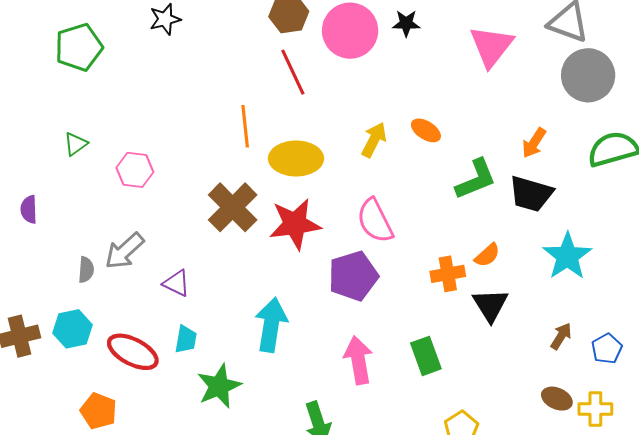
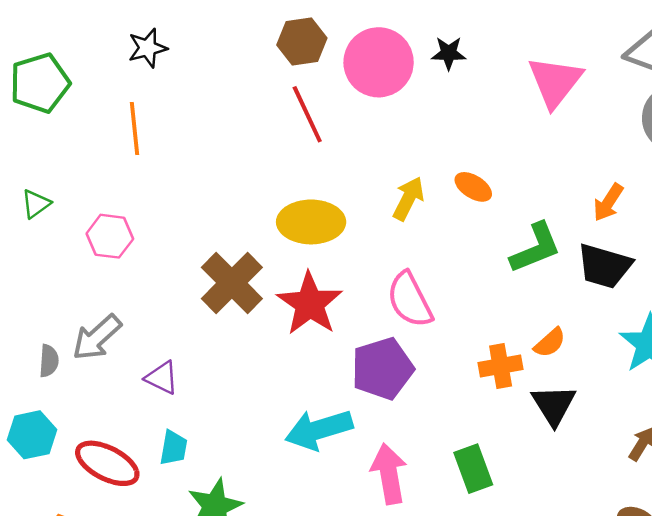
orange line: (245, 126) -> (135, 128), moved
red star: (295, 224) -> (310, 304), turned -30
cyan arrow: (271, 325) -> (319, 430), moved, turned -116

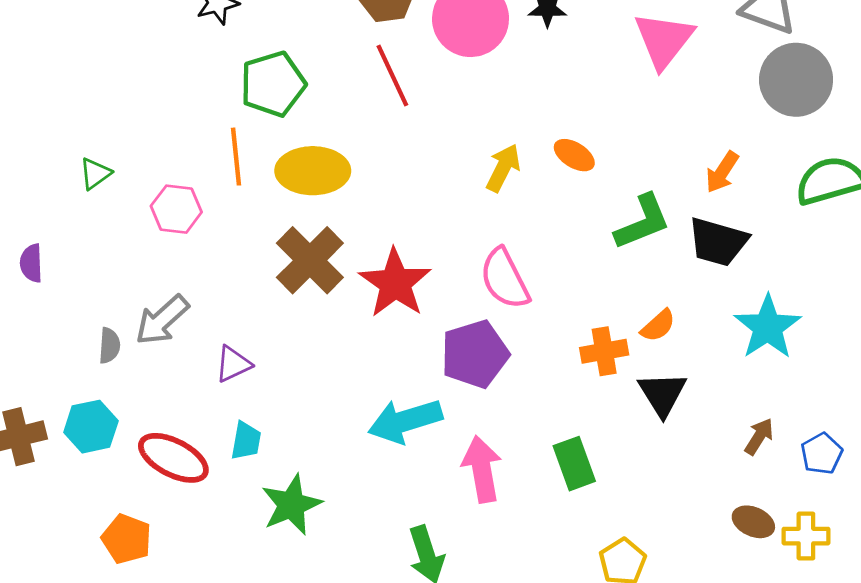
green pentagon: (40, 83) -> (273, 84), moved
orange line: (135, 128) -> (236, 157), moved
yellow ellipse: (311, 222) -> (313, 171), moved
purple triangle: (162, 378) -> (233, 364), turned -51

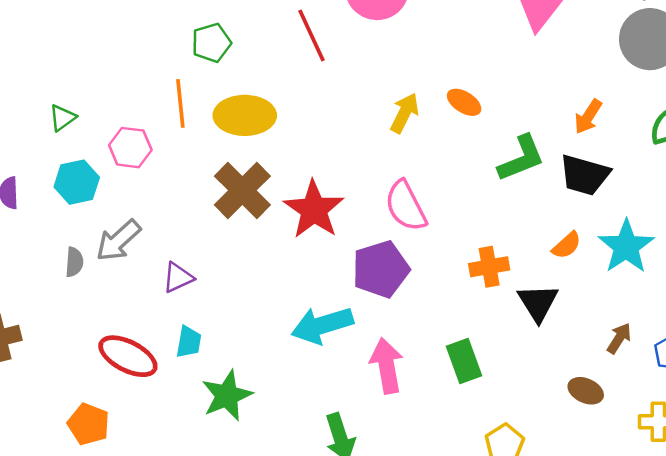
green pentagon: (273, 84) -> (211, 43), size x0.7
orange semicircle: (658, 326) -> (567, 245), moved
cyan hexagon: (91, 427) -> (77, 182), moved
brown ellipse: (753, 522) -> (586, 391), moved

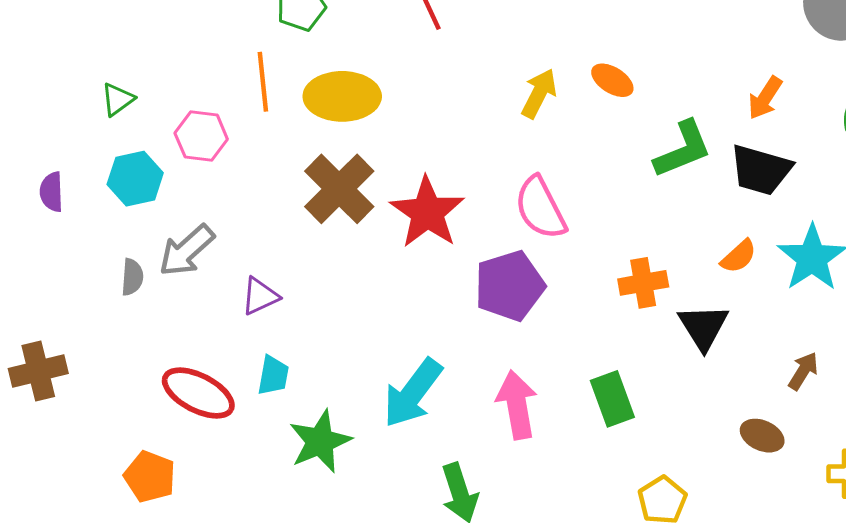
cyan arrow: (322, 325) -> (413, 393), moved, turned -36

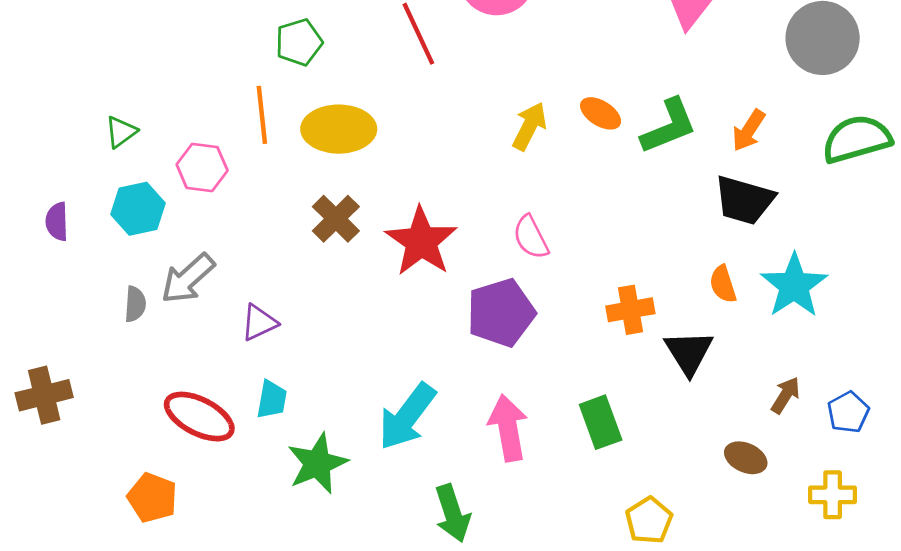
green L-shape: (683, 149) -> (669, 126), moved
brown cross: (339, 189) -> (336, 219), size x0.7
pink semicircle: (540, 208) -> (531, 237), size x0.7
orange semicircle: (739, 256) -> (723, 284), turned 114

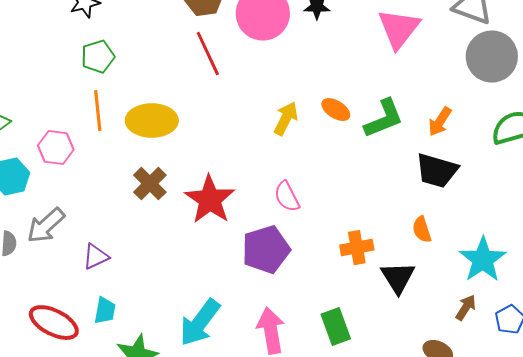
green pentagon: (299, 42) -> (98, 57), moved
cyan star: (794, 286) -> (483, 260), moved

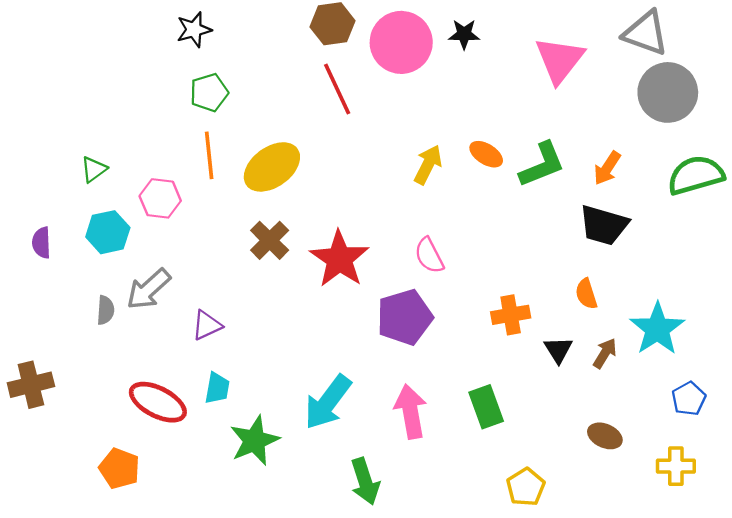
yellow ellipse: (152, 121) -> (272, 167), turned -36
black triangle: (398, 278) -> (558, 350), size x0.7
brown arrow: (466, 308) -> (605, 353), moved

